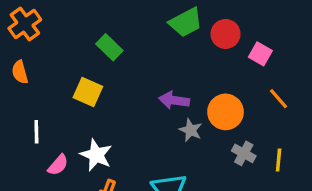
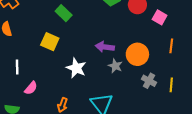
orange line: (279, 99) -> (171, 46), turned 48
white star: (96, 155) -> (76, 68), moved

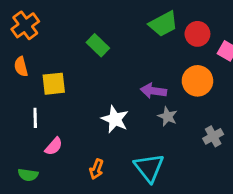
yellow square: (50, 42) -> (54, 84), moved, turned -30
orange circle: (137, 54) -> (197, 81), moved
gray cross: (149, 81) -> (213, 136), turned 32

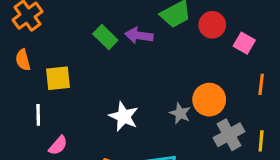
orange circle: (197, 81) -> (209, 100), moved
purple arrow: (153, 91) -> (139, 35), moved
gray cross: (213, 136) -> (229, 135), size x1.4

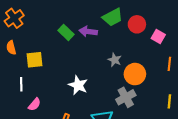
gray star: (180, 113) -> (115, 60), moved
gray cross: (229, 135) -> (126, 97), moved

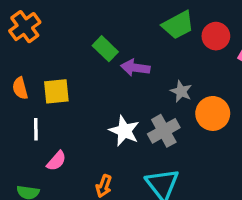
purple arrow: (88, 31) -> (135, 68), moved
orange semicircle: (11, 48) -> (20, 88), moved
gray cross: (126, 97) -> (164, 131), moved

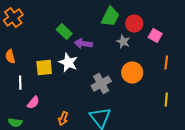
green trapezoid: (178, 25) -> (110, 17), turned -35
yellow square: (56, 91) -> (44, 68), moved
gray star: (181, 91) -> (123, 42), moved
white star: (124, 131) -> (68, 63), moved

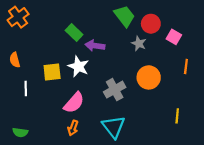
green trapezoid: (110, 17) -> (125, 16), turned -65
yellow line: (166, 100) -> (177, 116), moved
pink semicircle: (33, 103) -> (74, 103), moved, size x1.5

